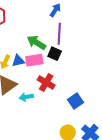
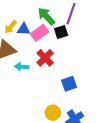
black square: (55, 54) -> (61, 32), turned 32
pink rectangle: (34, 60) -> (40, 33), turned -42

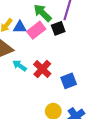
red cross: (45, 58) -> (42, 69), moved
cyan arrow: (22, 67) -> (20, 66), turned 32

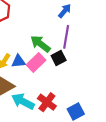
cyan arrow: (20, 66) -> (23, 101), size x1.5

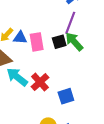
green arrow: (40, 44) -> (74, 42), moved
pink rectangle: (36, 63) -> (37, 42), turned -66

